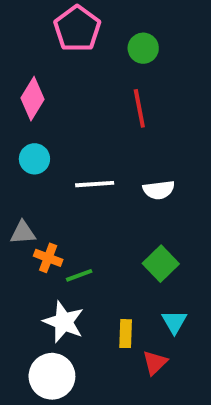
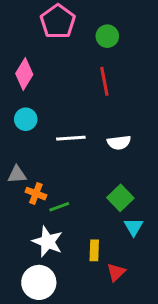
cyan triangle: (174, 322) -> (134, 227), moved

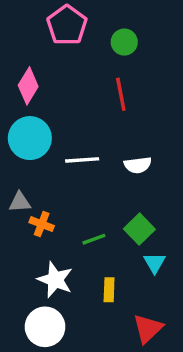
cyan circle: (26, 119) -> (30, 138), size x1.6
green line: (59, 207) -> (94, 239), moved
red triangle: (116, 272) -> (148, 329), moved, size x1.4

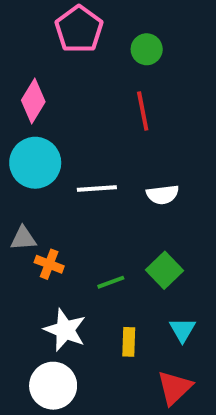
cyan triangle: (155, 263) -> (182, 330), moved

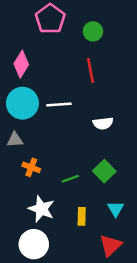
white line: (97, 189) -> (59, 104), moved
gray triangle: (23, 238) -> (15, 140), moved

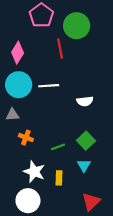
green circle: (93, 31) -> (77, 26), size x1.6
red line: (90, 70) -> (60, 48), moved
cyan triangle: (116, 209) -> (84, 165), moved
yellow rectangle: (82, 216) -> (59, 178), moved

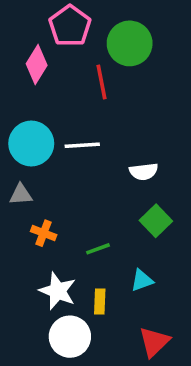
pink diamond: (18, 53) -> (37, 64), moved
green square: (86, 141) -> (156, 221), moved
cyan triangle: (84, 165) -> (142, 280), turned 40
white circle: (28, 201) -> (70, 337), moved

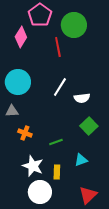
white line: (82, 145) -> (60, 87), moved, turned -54

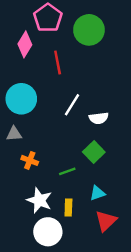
red line: (58, 47) -> (58, 63), moved
green square: (89, 126) -> (94, 152), moved
red triangle: (88, 195) -> (106, 221), moved

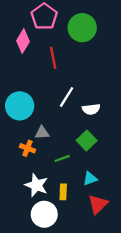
cyan circle: (21, 99) -> (20, 106), moved
gray triangle: (14, 134) -> (42, 133), moved

